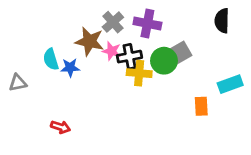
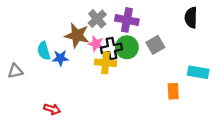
green circle: (164, 61) -> (127, 47), moved
yellow cross: (139, 73) -> (105, 63), moved
cyan rectangle: (230, 84) -> (198, 72), turned 30

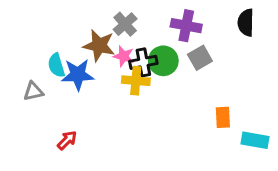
purple cross: (127, 20) -> (186, 26), moved
blue star: (60, 58) -> (78, 75), size x1.5
gray triangle: (15, 71) -> (33, 91), moved
cyan rectangle: (198, 72) -> (255, 140), moved
red arrow: (52, 109) -> (67, 140), turned -63

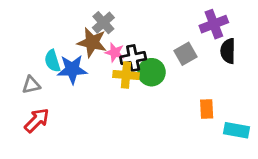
black semicircle: (246, 23) -> (228, 51), moved
gray cross: (125, 24) -> (103, 23), moved
purple cross: (186, 26) -> (214, 24), moved, turned -32
green circle: (163, 61) -> (151, 72), moved
red arrow: (67, 140) -> (37, 120), moved, size x1.4

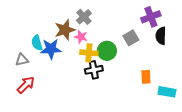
gray cross: (103, 23) -> (84, 17), moved
brown star: (92, 42) -> (65, 30), turned -30
black cross: (133, 58) -> (94, 70), moved

